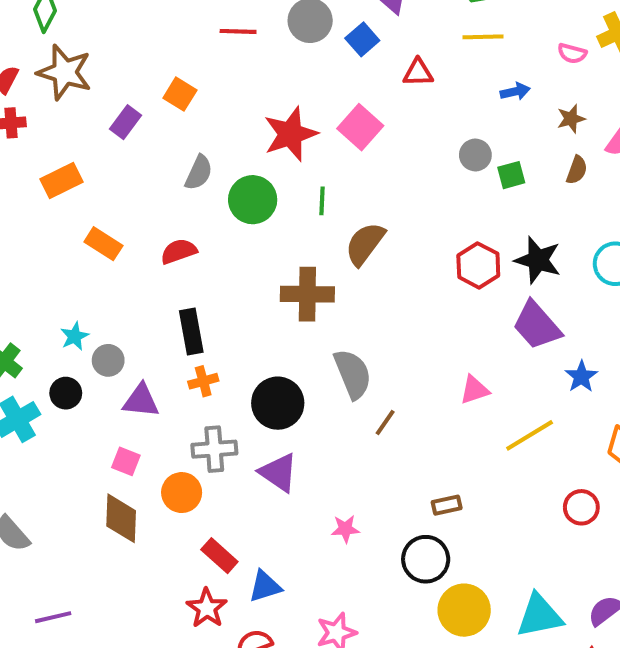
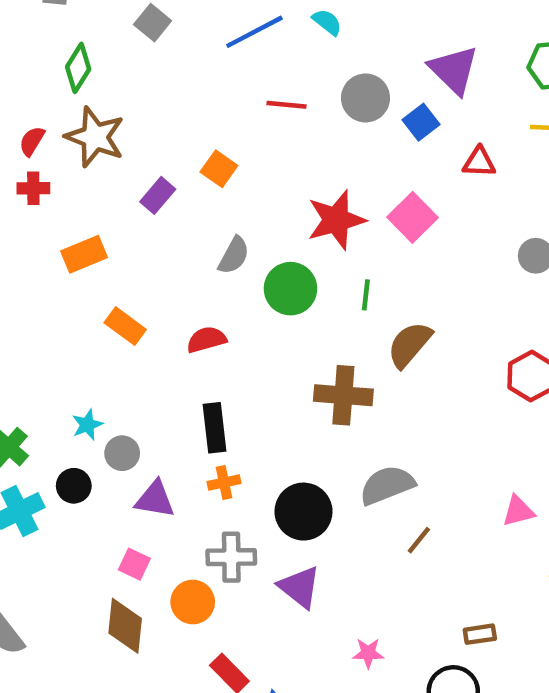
gray semicircle: (353, 374) -> (387, 485), turned -93

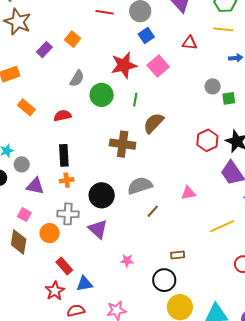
blue square: (421, 122) -> (146, 36), moved
pink triangle: (518, 511) -> (188, 193), moved

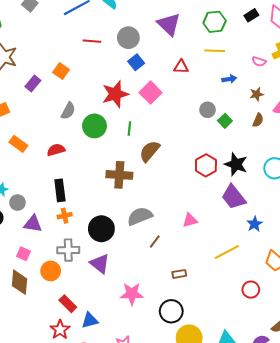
green square: (229, 98) -> (225, 121), turned -32
brown rectangle: (178, 255) -> (179, 274), moved
pink star: (127, 261) -> (132, 294), size x1.6

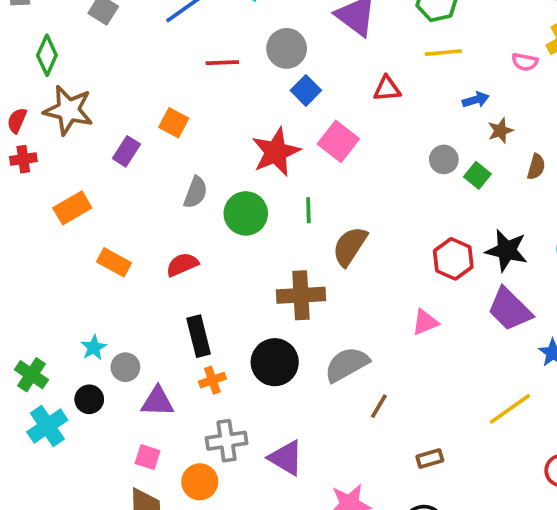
brown star: (257, 94) -> (500, 131), moved
pink triangle: (190, 220) -> (425, 322), moved
black circle: (101, 229) -> (275, 362), moved

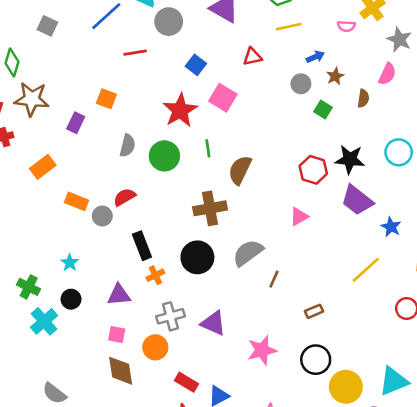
gray circle: (287, 48) -> (169, 22), moved
gray circle: (444, 159) -> (301, 84), moved
gray circle: (125, 367) -> (102, 216), moved

